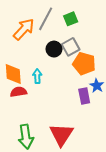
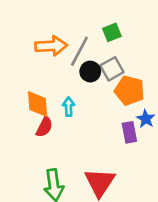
gray line: (46, 19) -> (79, 51), moved
orange arrow: (24, 29) -> (51, 46), turned 45
red semicircle: (19, 92) -> (44, 127), turned 126

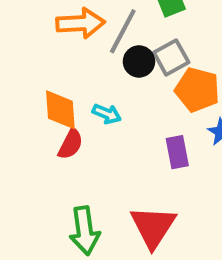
cyan arrow: (69, 107) -> (107, 114), turned 114
purple rectangle: (129, 132) -> (177, 152), moved

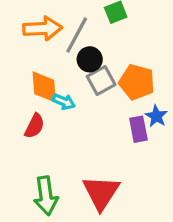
gray square: (171, 57) -> (101, 80), moved
orange diamond: (60, 110) -> (44, 87), moved
purple rectangle: (177, 152) -> (138, 129), moved

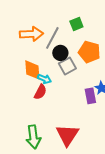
orange pentagon: (137, 82) -> (89, 52), moved
red semicircle: (34, 126) -> (40, 92), moved

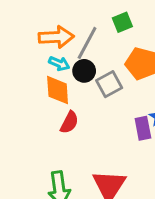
black circle: (60, 53) -> (84, 71), moved
cyan arrow: (44, 79) -> (59, 64), moved

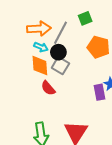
gray square: (109, 84) -> (60, 66), moved, turned -30
red semicircle: (69, 122) -> (48, 88), turned 112

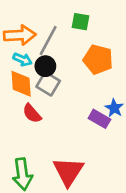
green square: (85, 18) -> (80, 22), turned 32
purple rectangle: (99, 92) -> (99, 119), turned -49

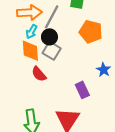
cyan arrow: (22, 59) -> (31, 32), turned 96
purple rectangle: (99, 119) -> (82, 90), moved, turned 35

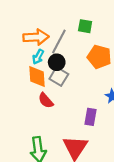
purple rectangle: (82, 90) -> (91, 117), turned 35

